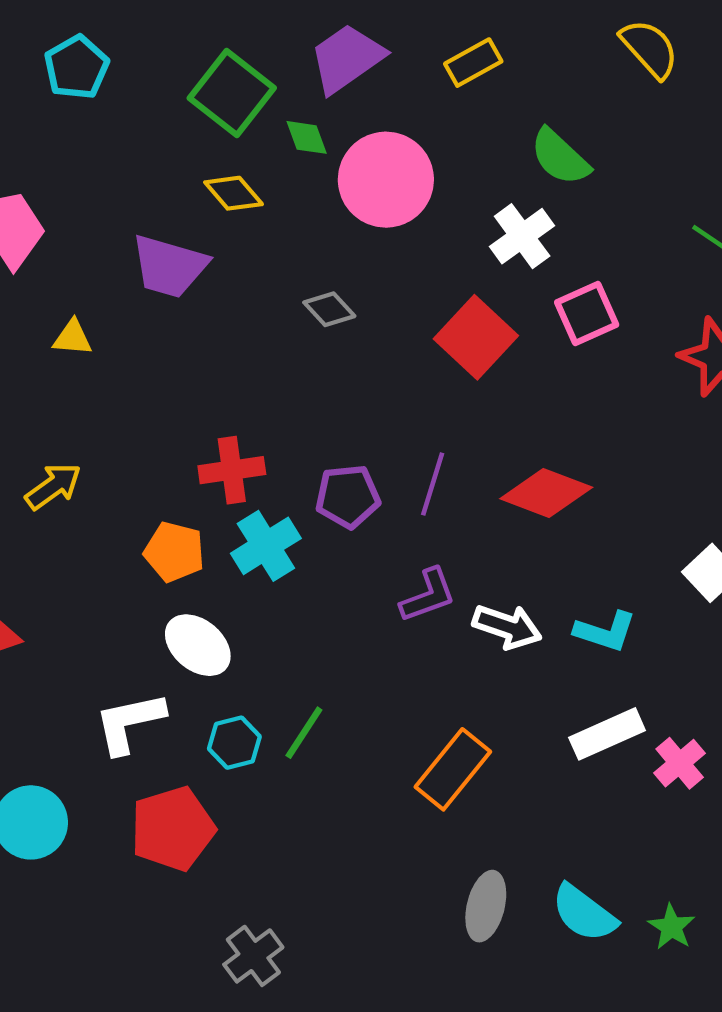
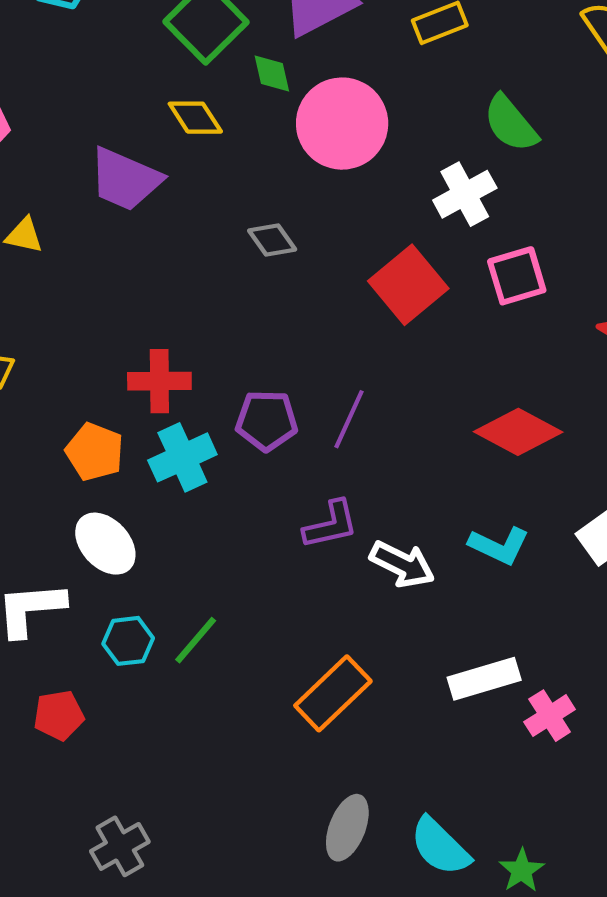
red diamond: (546, 493) -> (518, 432), moved
cyan L-shape: (605, 631) -> (499, 546), moved
red pentagon: (173, 829) -> (59, 715), size x0.6

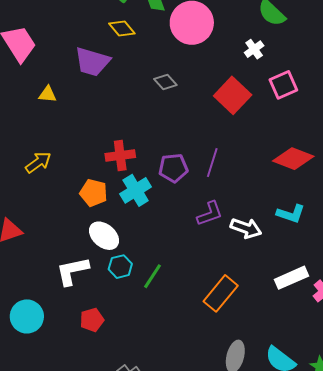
white cross: (465, 194) -> (254, 49), size x0.7
cyan hexagon: (128, 641) -> (120, 267), moved

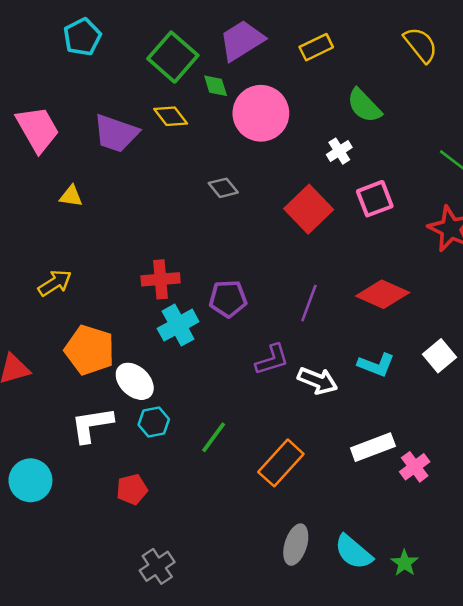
purple trapezoid: (92, 62) -> (116, 133), moved
purple line: (212, 163) -> (309, 303), moved
orange pentagon: (94, 193) -> (90, 350), moved, size x1.4
green line: (152, 276) -> (214, 437), moved
red pentagon: (92, 320) -> (132, 489), moved

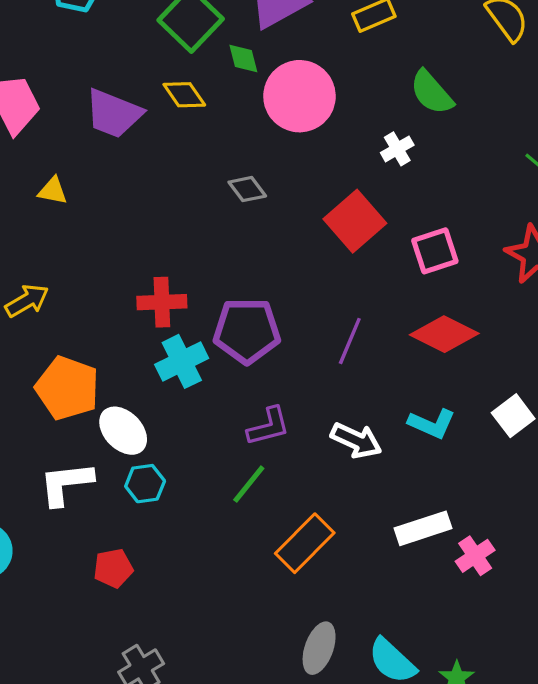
pink square: (375, 199) -> (435, 251), moved
purple pentagon: (228, 299) -> (247, 331), size x1.4
purple L-shape: (272, 360) -> (268, 426), moved
green line: (214, 437) -> (249, 484), moved

